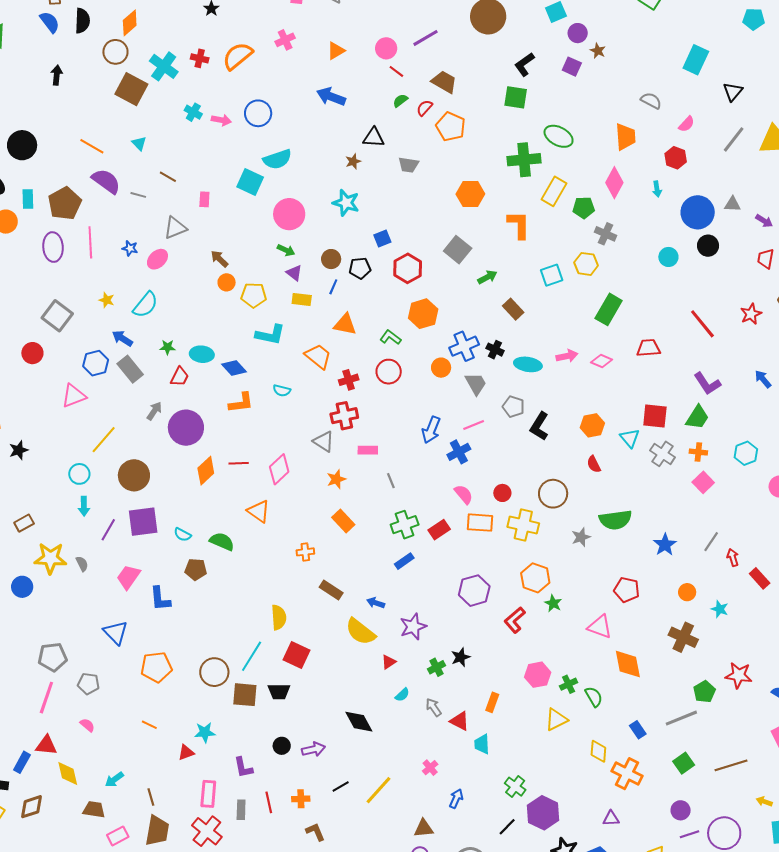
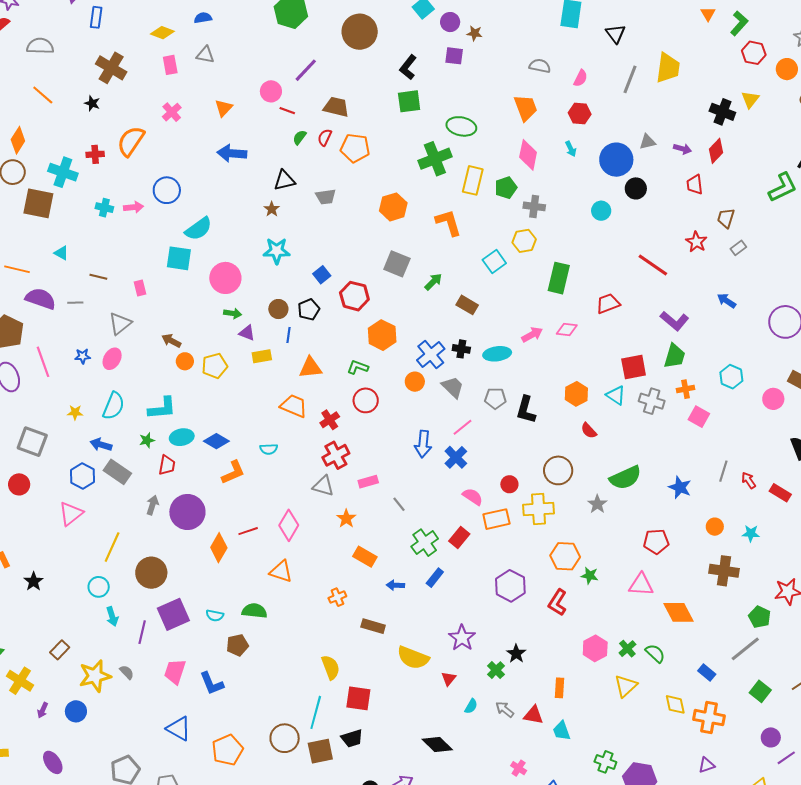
cyan L-shape: (270, 335) -> (162, 408), moved
blue arrow: (376, 603) -> (395, 585), moved

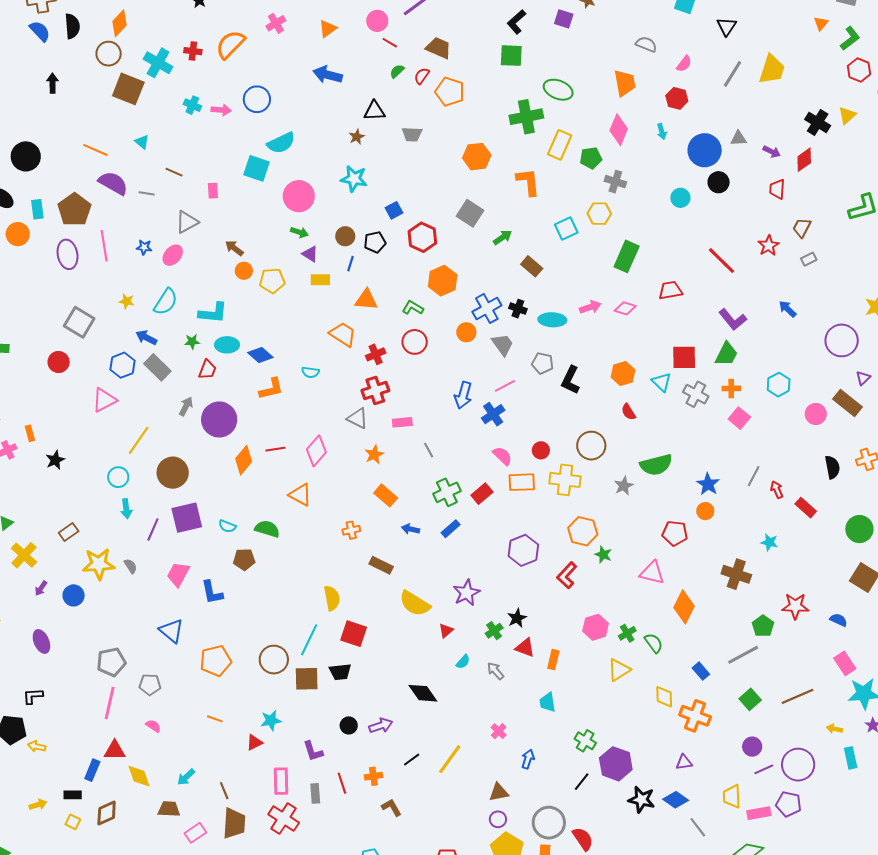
orange circle: (715, 527) -> (705, 511), moved
orange diamond: (679, 612) -> (684, 607), turned 44
red triangle: (534, 715) -> (525, 648), moved

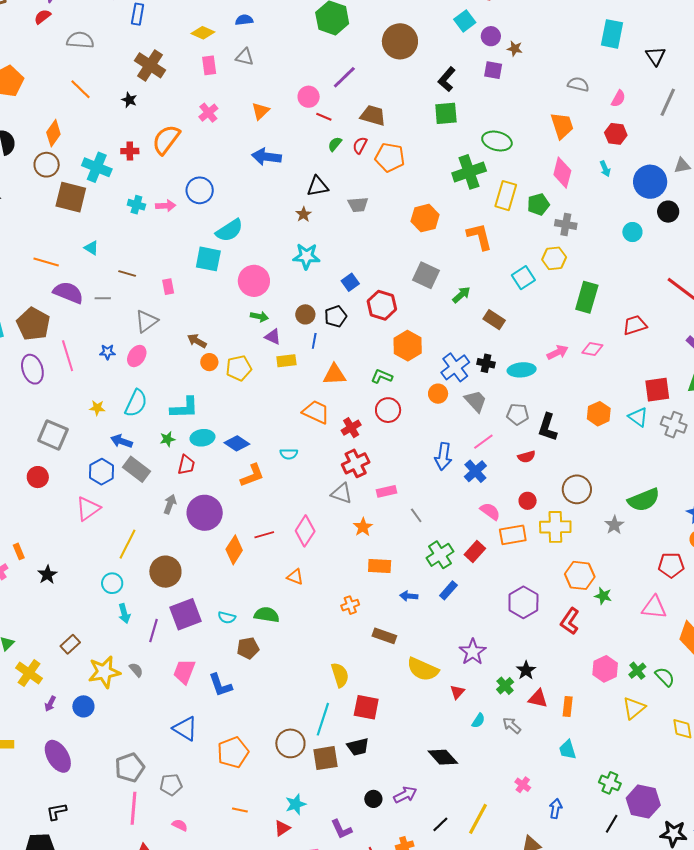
red semicircle: (629, 412) -> (527, 457), moved, turned -66
orange triangle: (300, 495) -> (295, 577), size x0.7
orange rectangle: (386, 495) -> (380, 566), turned -30
purple ellipse: (41, 641) -> (58, 756), size x1.4

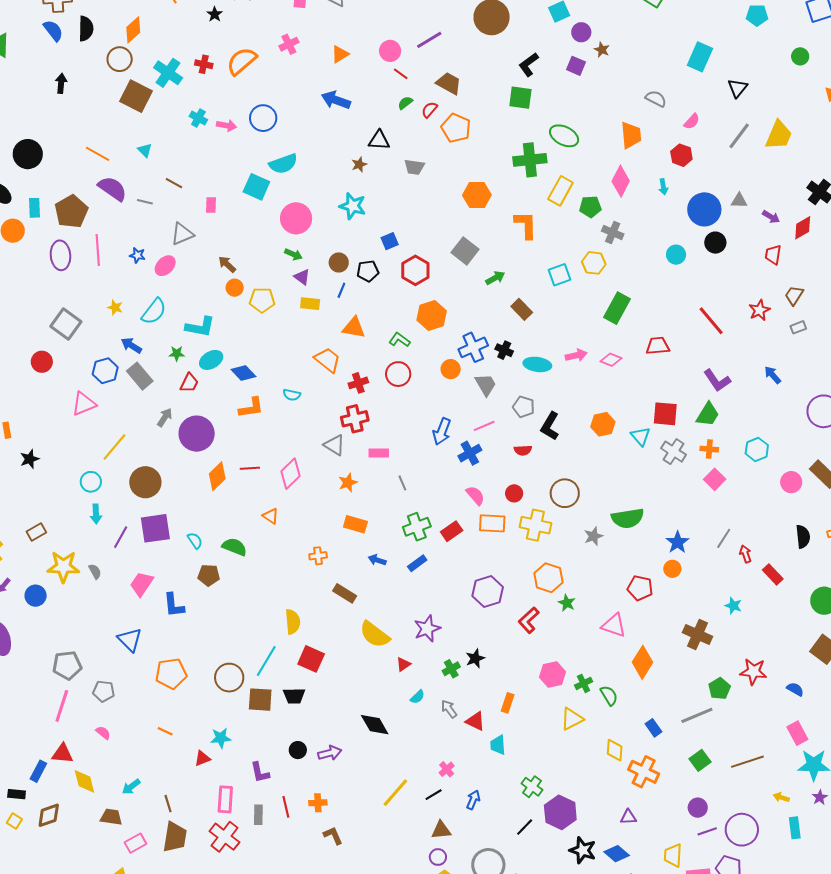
cyan ellipse: (202, 438) -> (211, 360), turned -35
cyan semicircle: (227, 617) -> (195, 541), turned -150
red triangle: (538, 699) -> (475, 721), moved
black line: (440, 824) -> (434, 795), moved

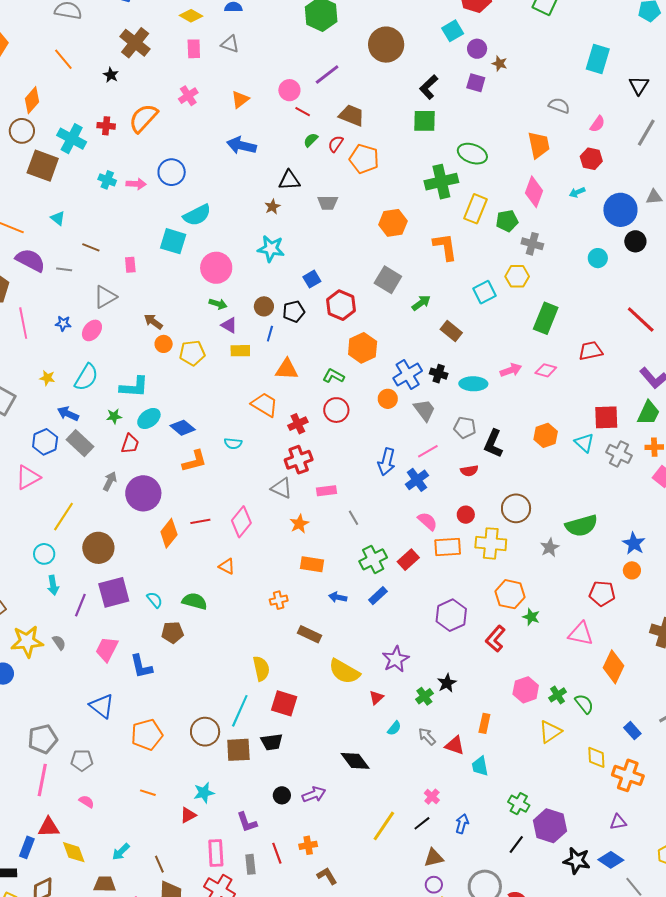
cyan arrow: (663, 187) -> (577, 192), turned 84

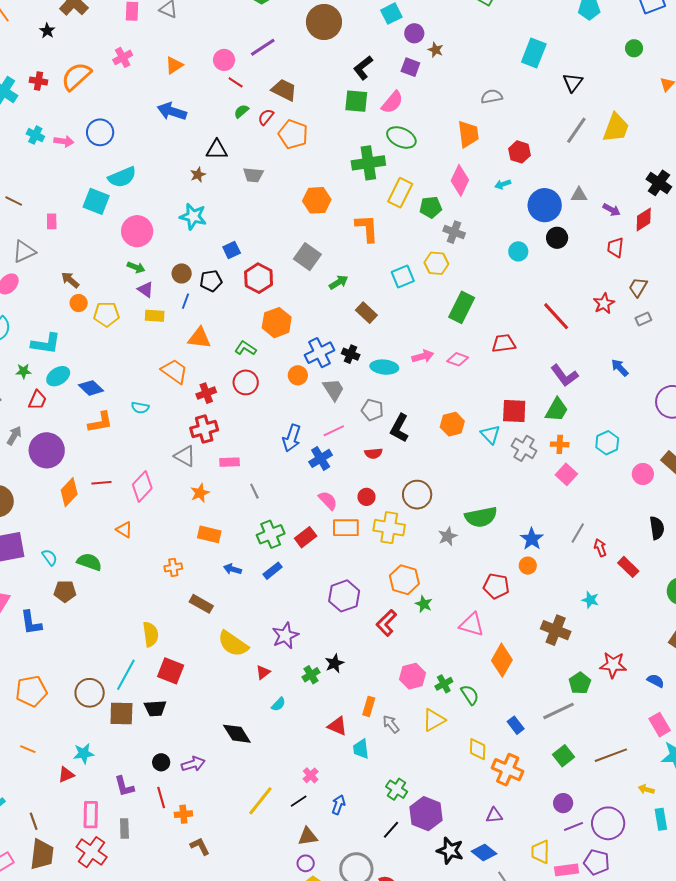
gray semicircle: (559, 106) -> (492, 96), turned -35
pink semicircle: (597, 124) -> (392, 102), moved, size x1.4
gray arrow: (427, 736) -> (391, 724), moved
red line: (277, 853) -> (161, 798), moved

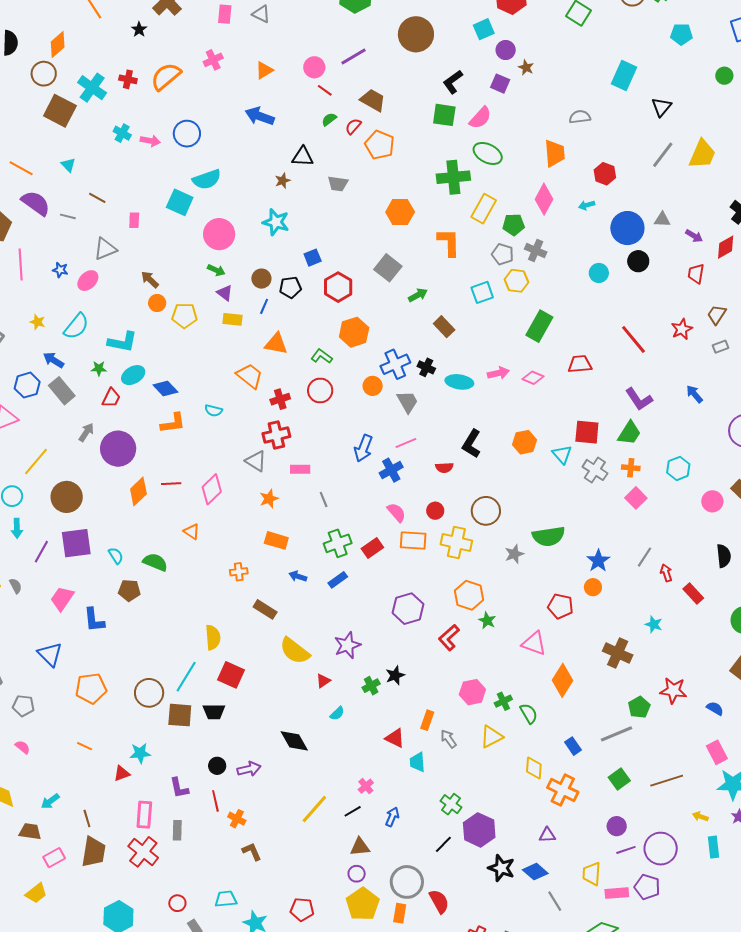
gray pentagon: (372, 410) -> (503, 254), moved
orange cross: (183, 814) -> (237, 819), turned 30

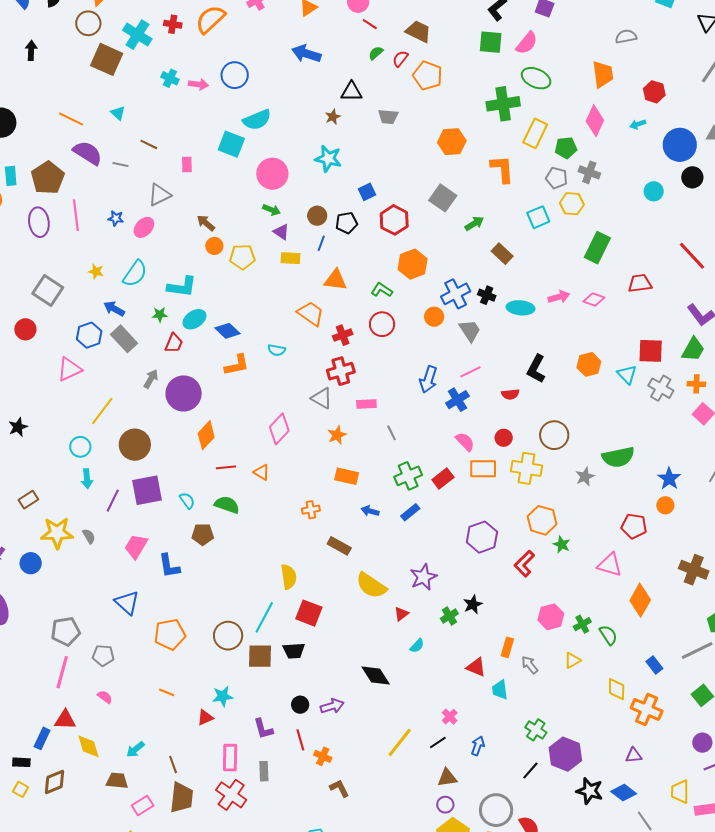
red line: (171, 484) -> (226, 467), moved
yellow triangle: (491, 737) -> (572, 660), size x0.7

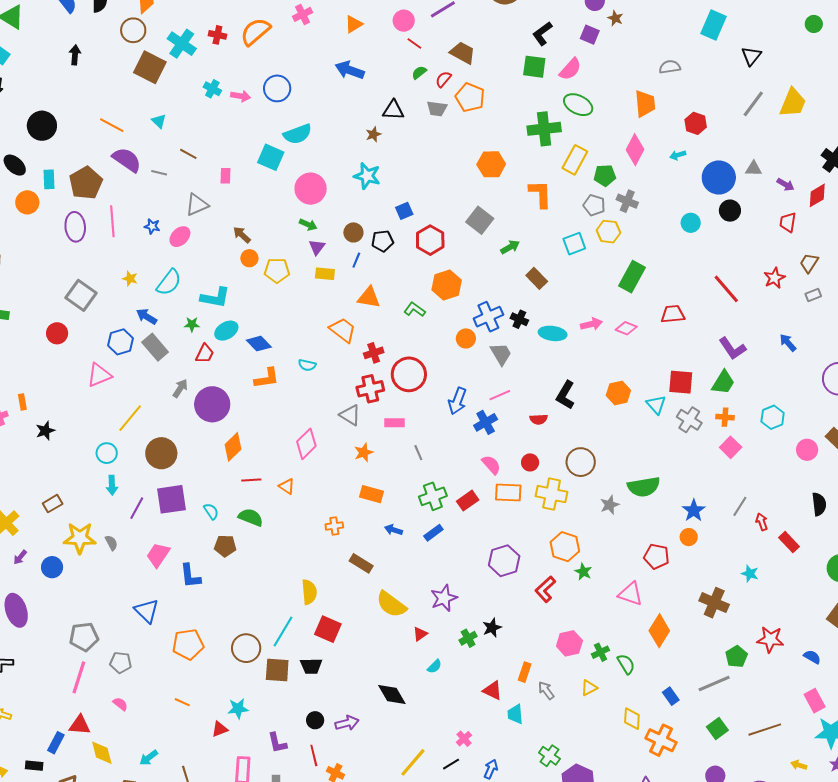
gray trapezoid: (388, 117) -> (437, 109), moved
purple triangle: (281, 232) -> (317, 247), turned 30
red circle: (382, 324) -> (409, 374), moved, size x1.4

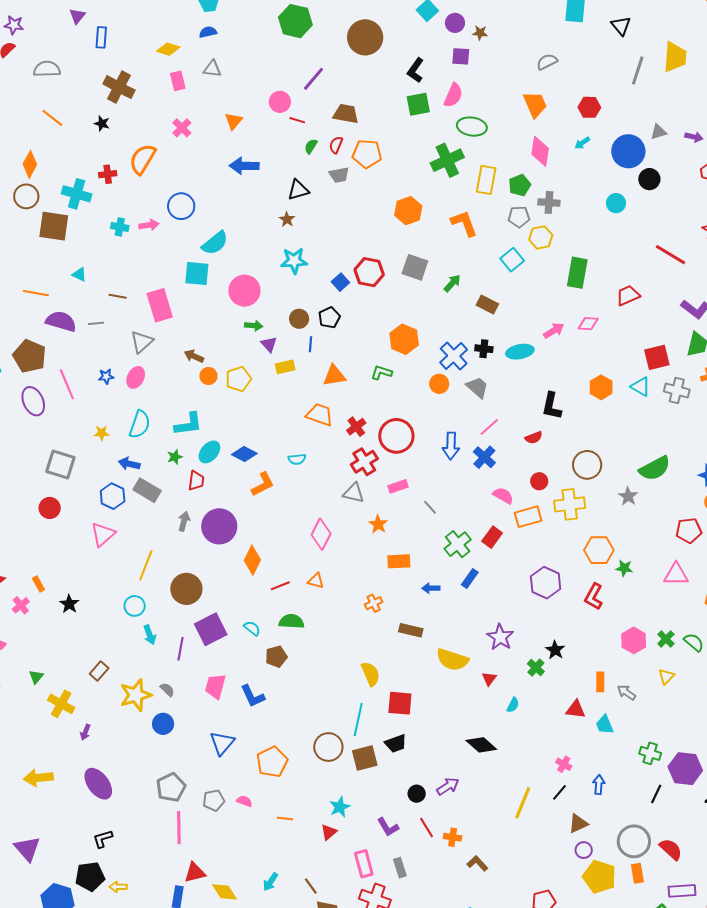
pink rectangle: (226, 176) -> (160, 305), size x2.0
red hexagon: (430, 240) -> (369, 272), moved
blue circle: (52, 567) -> (163, 724), moved
blue triangle: (147, 611) -> (222, 743), turned 44
pink semicircle: (120, 704) -> (244, 801), moved

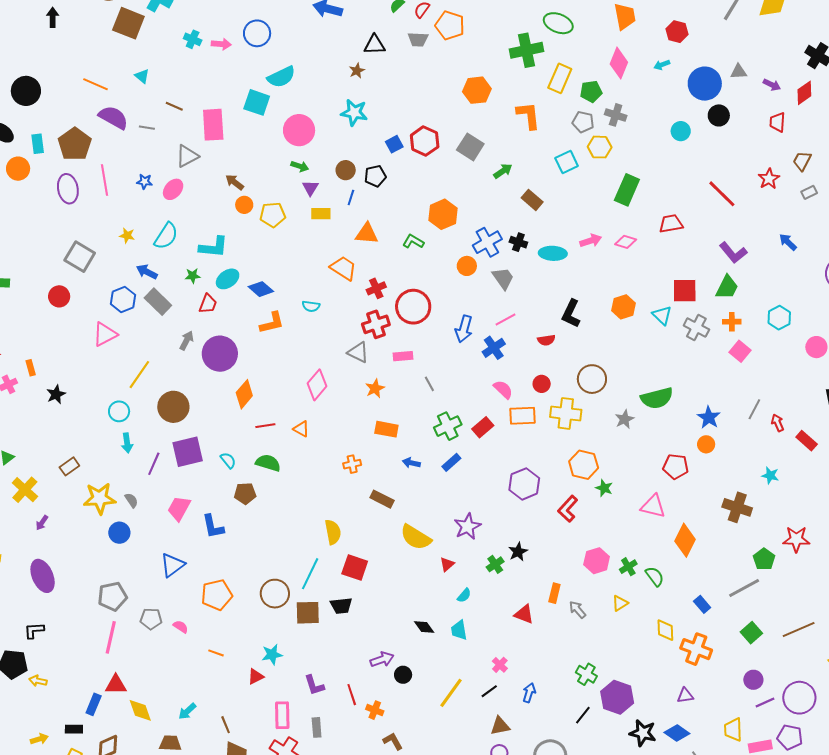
cyan trapezoid: (605, 725) -> (459, 630), moved
black diamond: (481, 745) -> (424, 627), size x0.7
black circle: (417, 794) -> (403, 675), moved

